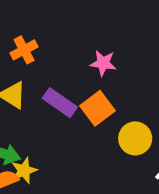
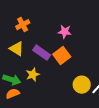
yellow circle: (135, 138) -> (82, 85), moved
yellow star: (24, 170) -> (33, 75), moved

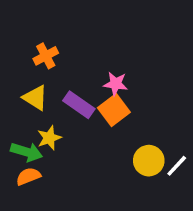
pink star: (65, 32) -> (116, 84), moved
yellow star: (33, 75) -> (49, 138), moved

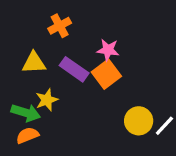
orange cross: (46, 56) -> (60, 26), moved
yellow triangle: (35, 98) -> (34, 63), turned -35

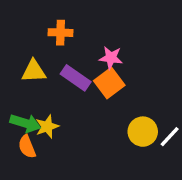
orange cross: (60, 26) -> (61, 33), turned 30
yellow star: (47, 100) -> (47, 127), moved
orange semicircle: (27, 135) -> (27, 147), turned -90

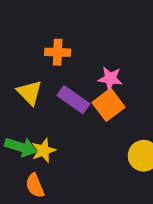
yellow triangle: (34, 71) -> (30, 93), turned 48
orange semicircle: (27, 147) -> (35, 186), moved

